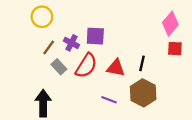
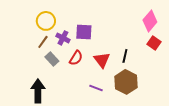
yellow circle: (42, 17) -> (46, 21), moved
red square: (175, 49) -> (154, 43), turned 32
red semicircle: (86, 66) -> (76, 58), size x0.7
red triangle: (116, 68) -> (102, 60), turned 42

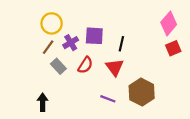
purple cross: (63, 38) -> (71, 43), turned 32
red square: (154, 43) -> (173, 48), turned 32
black line: (125, 56) -> (121, 44), moved
black arrow: (38, 91) -> (43, 102), size x0.7

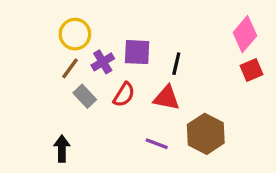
red triangle: (115, 67) -> (166, 98), turned -42

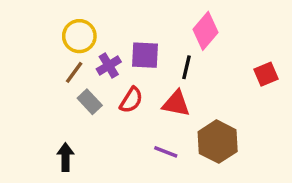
pink diamond: (245, 34) -> (206, 31), moved

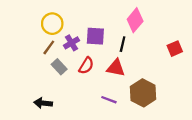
black arrow: (65, 157) -> (43, 103), turned -84

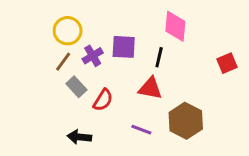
pink diamond: (135, 20) -> (175, 26), turned -35
red semicircle: (86, 66) -> (103, 100), moved
black arrow: (43, 103) -> (79, 137), moved

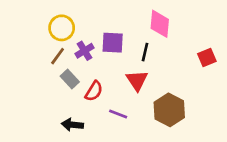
red triangle: (150, 88) -> (137, 80), turned 45
purple line: (141, 130) -> (118, 114), moved

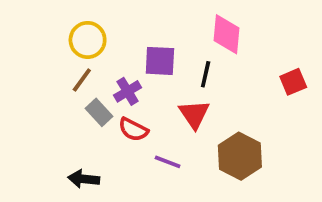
purple cross: (84, 51) -> (128, 91), moved
red semicircle: (94, 91) -> (133, 129), turned 85
black arrow: (72, 125) -> (84, 179), moved

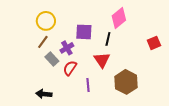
pink diamond: (227, 34) -> (119, 18), turned 45
red semicircle: (133, 129) -> (70, 68), turned 98
purple line: (168, 162) -> (88, 85), turned 64

